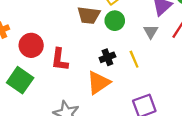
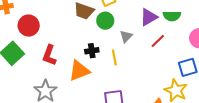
gray triangle: (151, 32) -> (126, 36), moved
red L-shape: (60, 60) -> (49, 55), moved

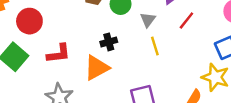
red L-shape: (49, 55) -> (59, 54), turned -110
yellow line: (114, 57) -> (155, 46), moved

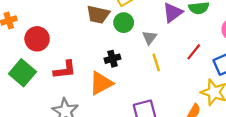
red line: (186, 21) -> (194, 52), moved

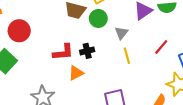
red L-shape: (65, 70) -> (63, 52), moved
orange triangle: (101, 83) -> (76, 73), size x0.7

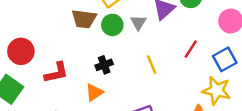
gray triangle: (121, 33) -> (138, 23), moved
red L-shape: (63, 52) -> (56, 73), moved

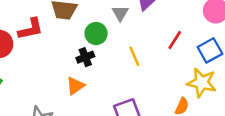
green circle: (112, 25) -> (96, 34), moved
red L-shape: (56, 73) -> (31, 29), moved

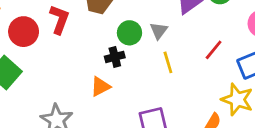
gray triangle: (120, 13) -> (159, 31), moved
red L-shape: (31, 29) -> (59, 19), turned -64

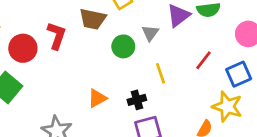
gray triangle: (159, 31) -> (150, 33), moved
black cross: (115, 57) -> (137, 100), moved

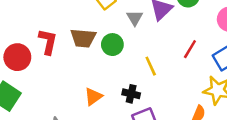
brown trapezoid: (93, 19) -> (83, 38), moved
gray triangle: (150, 33) -> (135, 18), moved
black cross: (137, 100) -> (131, 94), turned 36

